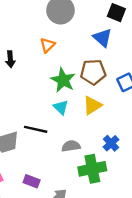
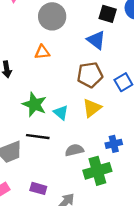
orange triangle: (47, 45) -> (42, 52), turned 42
green star: (63, 80) -> (34, 104), moved
blue cross: (111, 143) -> (114, 144), turned 35

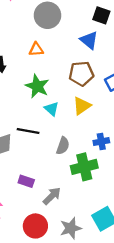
green star: (34, 104) -> (37, 86), moved
gray semicircle: (74, 150) -> (63, 146), turned 120

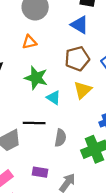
gray semicircle: (63, 146) -> (60, 138), moved

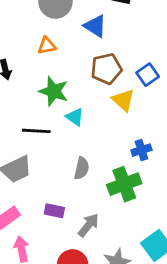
blue triangle: (80, 25) -> (95, 26), moved
yellow triangle: (83, 90) -> (123, 100), moved, turned -36
black line: (34, 123) -> (36, 131), moved

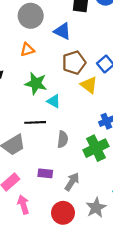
black line: (36, 131) -> (35, 122), moved

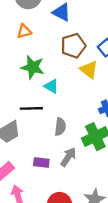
gray arrow: (72, 182) -> (68, 157), moved

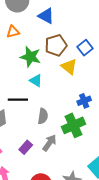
green star: (33, 67) -> (30, 57), moved
purple rectangle: (41, 163) -> (26, 147), turned -56

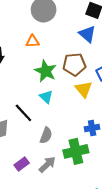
blue triangle: (46, 16) -> (87, 34), moved
black line: (18, 100) -> (23, 113), turned 36

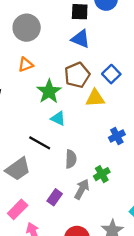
green star: (46, 71) -> (49, 92), turned 30
yellow triangle: (84, 89) -> (95, 98), turned -36
green cross: (76, 151) -> (102, 174), moved, size x0.6

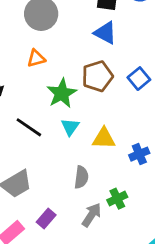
yellow triangle: (95, 98) -> (104, 138), moved
cyan triangle: (58, 118) -> (70, 127), turned 35
black line: (40, 143) -> (29, 127), moved
purple rectangle: (55, 197) -> (46, 219), moved

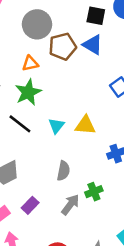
brown pentagon: (97, 76) -> (62, 47), moved
green star: (62, 93) -> (28, 92), moved
yellow triangle: (104, 138) -> (85, 125), moved

